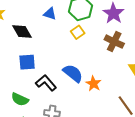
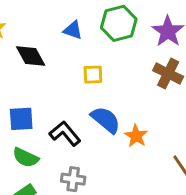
yellow square: (78, 32) -> (93, 75), moved, turned 32
blue square: (27, 62) -> (21, 119), moved

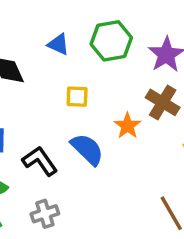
orange star: (136, 136) -> (128, 126), moved
gray cross: (73, 179) -> (45, 214), turned -30

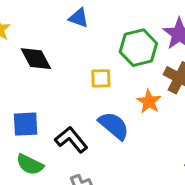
green hexagon: (111, 41) -> (138, 48), moved
blue triangle: (58, 44) -> (79, 18), moved

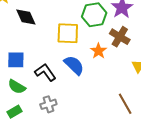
yellow square: (101, 78) -> (68, 33), size x1.6

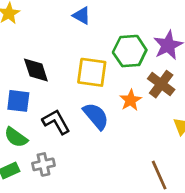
black diamond: (26, 17) -> (36, 70), moved
gray cross: (48, 104) -> (43, 164), moved

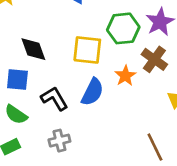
blue semicircle: (96, 116) -> (92, 92), turned 68
gray cross: (43, 164) -> (59, 141), moved

